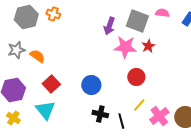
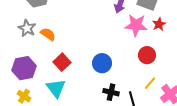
gray star: (16, 50) -> (27, 28), turned -30

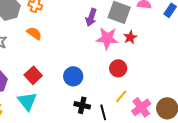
orange semicircle: (48, 34) -> (34, 33), moved

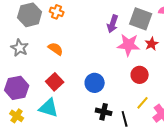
orange semicircle: (34, 33) -> (56, 49), moved
cyan triangle: (27, 101) -> (49, 108), turned -35

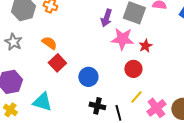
red star: (152, 44) -> (145, 46), moved
red square: (55, 82) -> (57, 63), moved

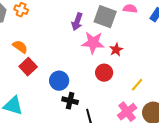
yellow line: (136, 97) -> (137, 85), moved
black cross: (97, 106) -> (70, 101), moved

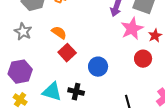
pink star: (93, 43) -> (132, 29), turned -30
black cross: (70, 101) -> (76, 92), moved

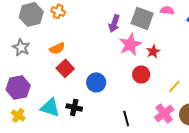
orange semicircle: (59, 33) -> (57, 48), turned 119

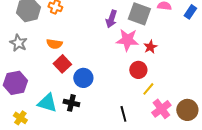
pink star: (130, 44) -> (127, 40), turned 30
orange semicircle: (57, 48) -> (54, 44), turned 35
blue circle: (96, 82) -> (83, 78), moved
yellow line: (174, 86) -> (148, 89), moved
yellow cross: (18, 115) -> (20, 118), moved

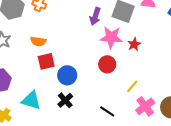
red square: (62, 64) -> (46, 61), turned 30
red circle: (138, 70) -> (107, 64), moved
black cross: (71, 103) -> (65, 100), moved, turned 35
black line: (123, 114) -> (107, 111), turned -42

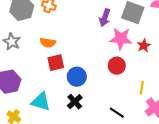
yellow line: (132, 86) -> (142, 88), turned -32

